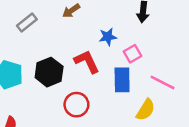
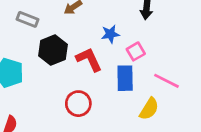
gray rectangle: (27, 22) -> (28, 19), turned 60
black hexagon: (49, 72) -> (53, 50), moved

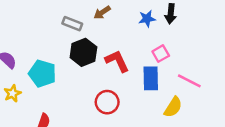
gray rectangle: (28, 19) -> (72, 24), moved
blue star: (110, 34) -> (147, 19), moved

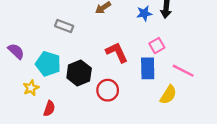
gray rectangle: (72, 24) -> (64, 26), moved
black hexagon: (83, 52) -> (79, 73), moved
yellow star: (12, 93) -> (31, 88), moved

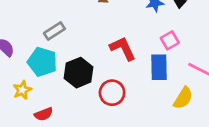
gray rectangle: (64, 26) -> (54, 31), moved, turned -54
red semicircle: (49, 108) -> (44, 114), turned 49

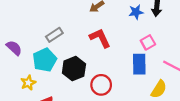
red L-shape: (123, 48) -> (100, 38), moved
cyan pentagon: (42, 62) -> (45, 60), turned 30

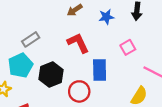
blue star: (136, 12) -> (106, 17), moved
blue rectangle: (139, 64) -> (100, 70), moved

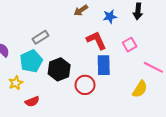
red L-shape: (78, 43) -> (96, 40), moved

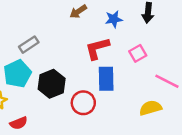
red L-shape: (96, 40) -> (97, 48), turned -80
yellow semicircle: (140, 89) -> (150, 108), turned -138

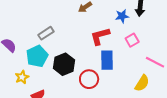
blue star: (114, 19) -> (122, 16), moved
yellow semicircle: (150, 108) -> (142, 83), turned 138

